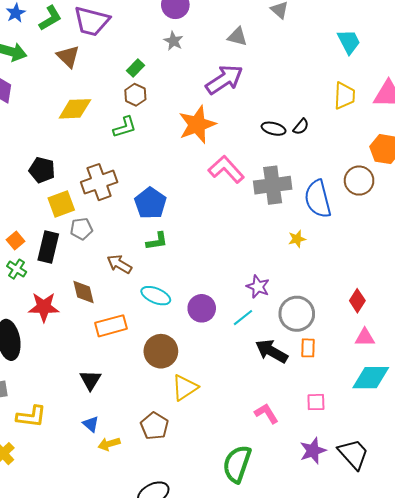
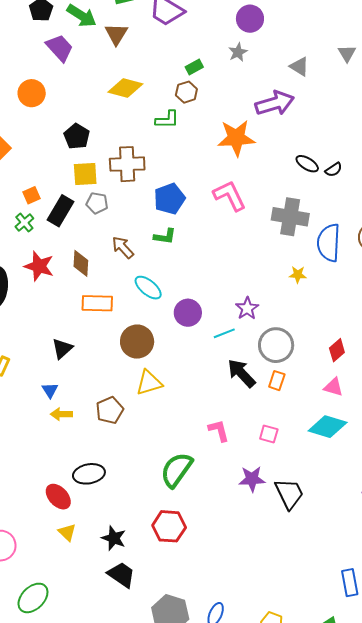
brown triangle: (68, 56) -> (116, 34), moved
pink L-shape: (226, 169) -> (230, 196), moved

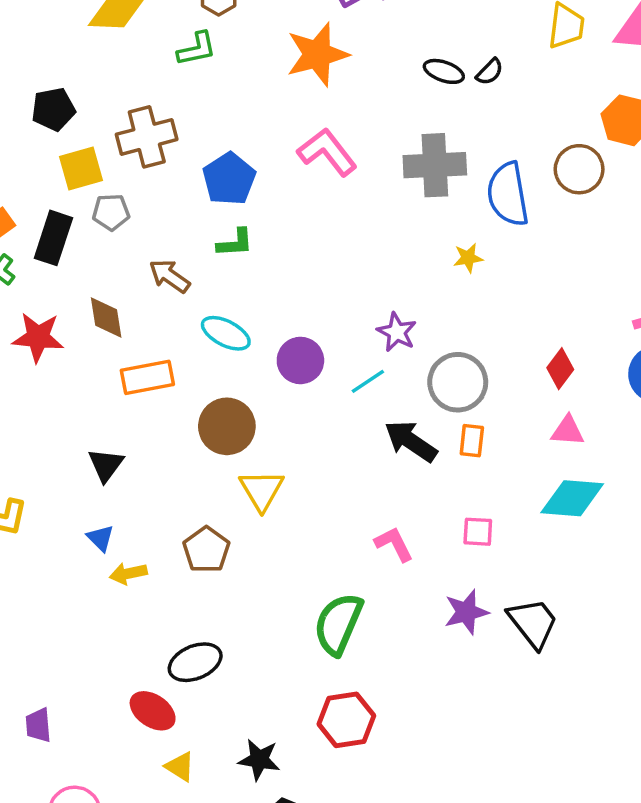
black pentagon: (77, 136) -> (53, 109), turned -30
yellow triangle: (149, 383) -> (262, 490), turned -32

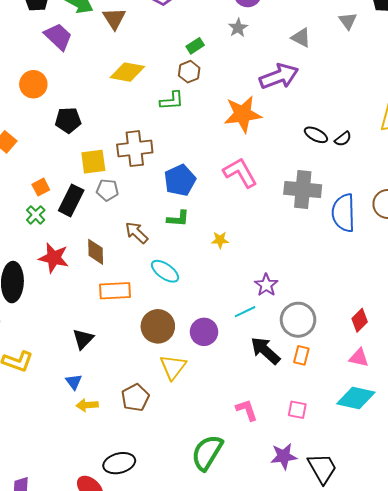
black pentagon: (53, 109) -> (68, 120), moved
yellow star: (468, 258) -> (220, 240), moved
purple circle: (300, 360) -> (204, 332), moved

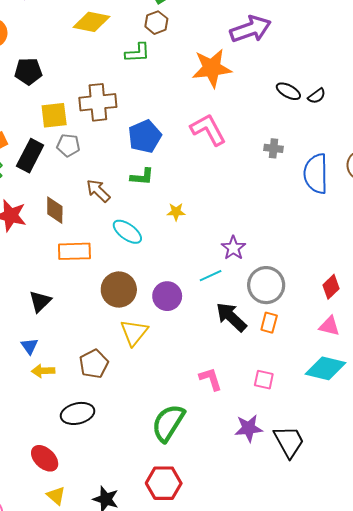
gray cross: (303, 190) -> (274, 148), size x0.5
yellow star: (220, 240) -> (176, 212), moved
black ellipse: (119, 463) -> (77, 413), moved

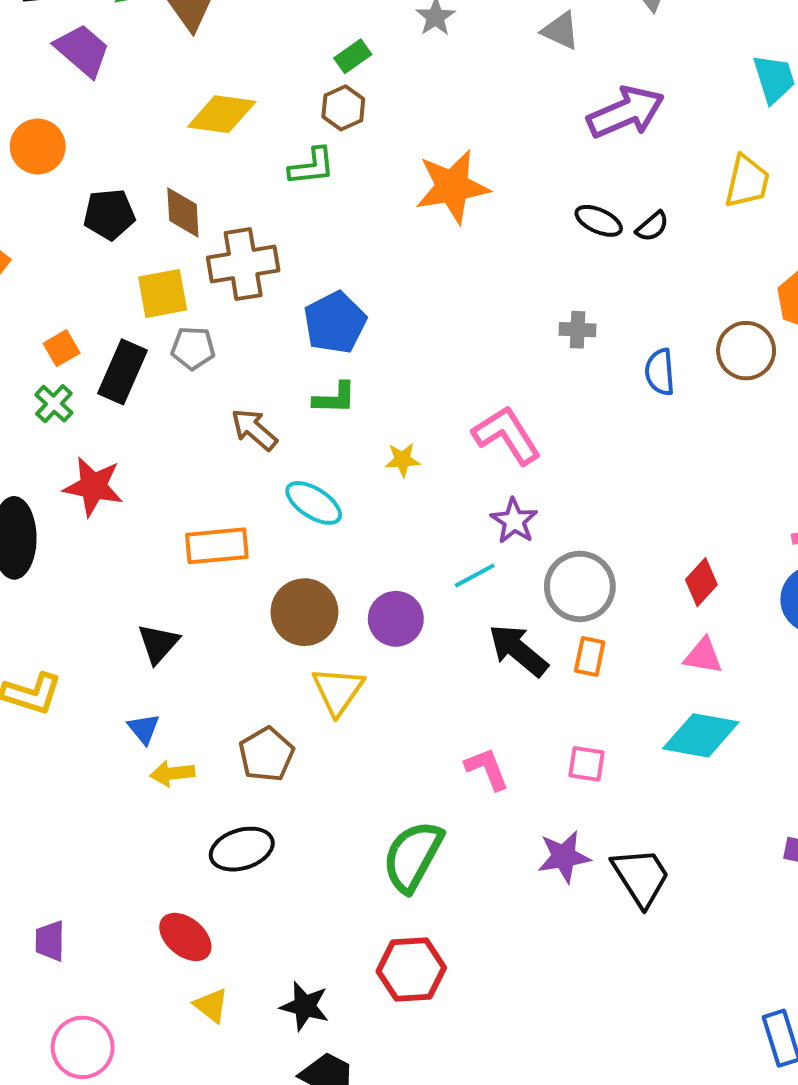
purple arrow: (251, 29) -> (626, 112), moved
pink L-shape: (208, 130) -> (507, 435), moved
blue semicircle: (316, 174) -> (660, 372), size x0.6
brown diamond: (55, 210) -> (183, 213), moved

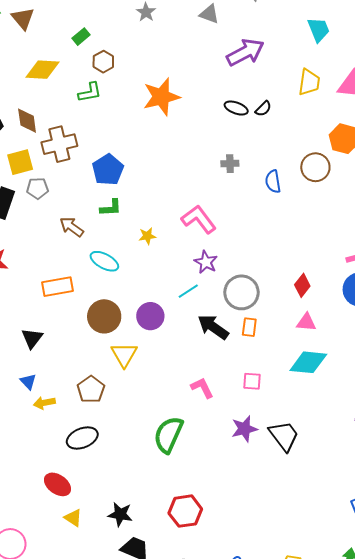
green rectangle: (353, 56) -> (81, 37), moved
red hexagon: (411, 970) -> (185, 511), moved

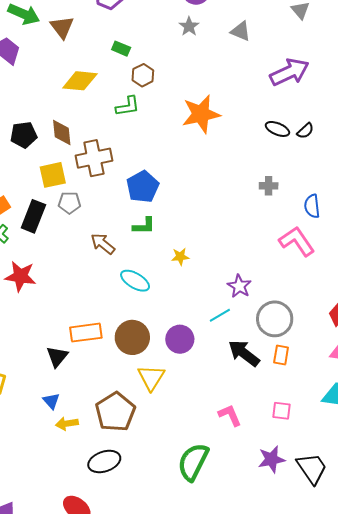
gray triangle: (209, 14) -> (241, 31), moved
green rectangle: (81, 37) -> (121, 49), turned 60
pink L-shape: (199, 219) -> (297, 241), moved
orange rectangle: (58, 287) -> (86, 333), moved
brown pentagon: (91, 389) -> (115, 412), size x1.4

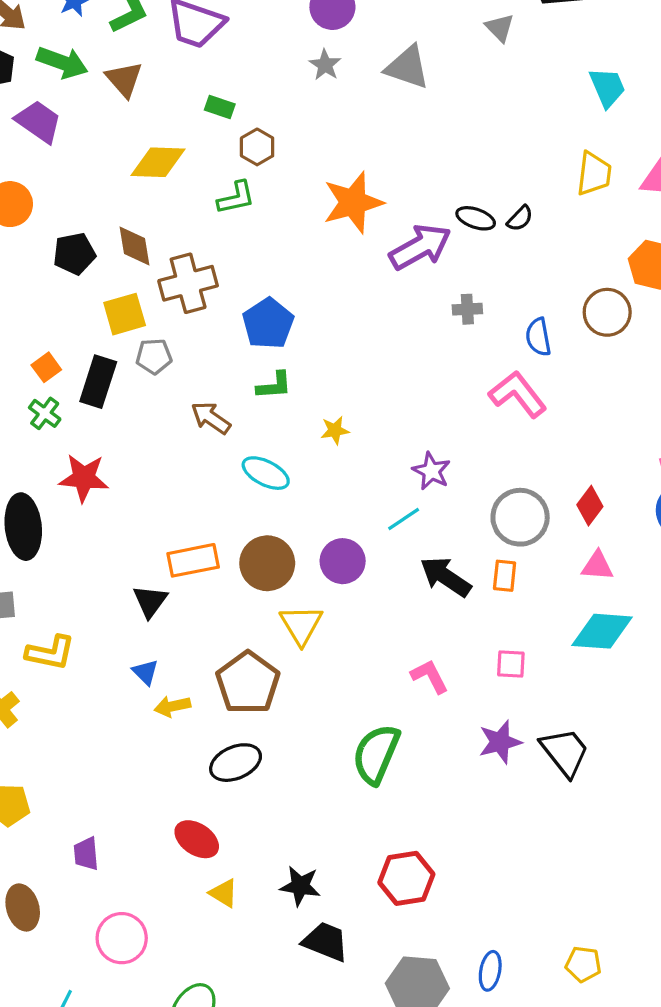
gray triangle: (241, 31) -> (407, 67), size x1.4
purple arrow: (289, 72) -> (420, 247), moved
gray circle: (275, 319) -> (520, 517), moved

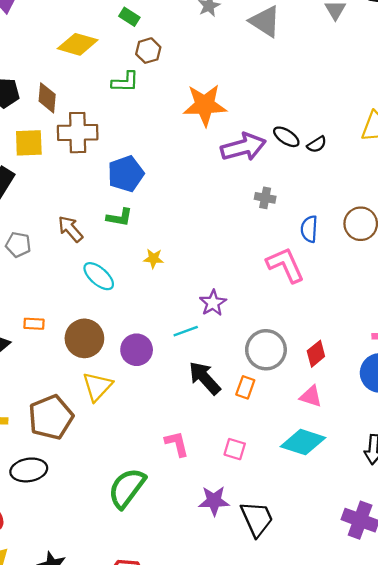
gray pentagon: (154, 356) -> (18, 245), moved
orange rectangle: (193, 560) -> (34, 324), size x0.6

